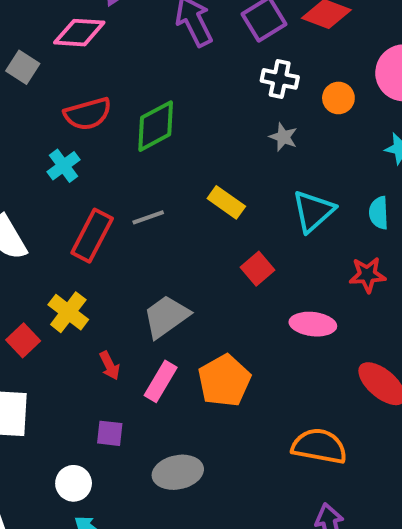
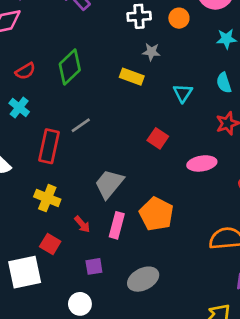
red semicircle: (88, 114) -> (25, 71), size x0.7
yellow rectangle: (226, 202) -> (132, 77), moved
cyan triangle: (313, 211) -> (183, 93), size x0.7
red square: (23, 340) -> (50, 244), moved

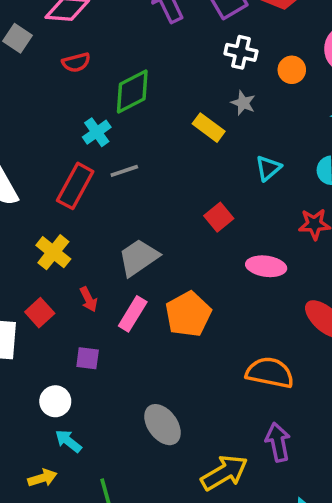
red semicircle: (25, 71) -> (76, 62), moved
cyan cross: (19, 108) -> (97, 132), moved
gray ellipse: (143, 279) -> (163, 425), moved, turned 64

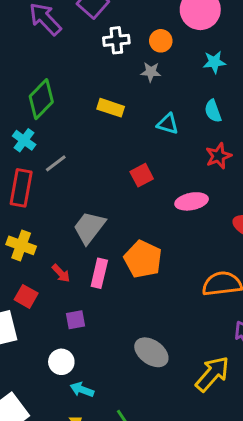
gray star: (243, 103) -> (151, 72), moved
cyan triangle: (268, 168) -> (168, 124), turned -45
red square: (219, 217) -> (142, 175), turned 30

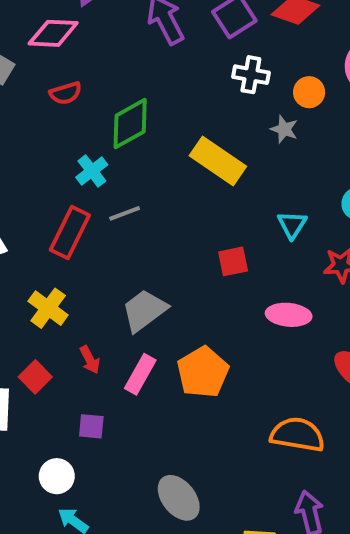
yellow rectangle: (111, 108) -> (218, 161), size x1.5
cyan triangle: (168, 124) -> (292, 225), moved, turned 30

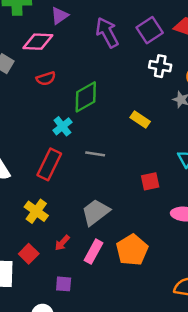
yellow rectangle: (218, 161) -> (140, 120), size x0.6
gray line: (125, 213) -> (95, 154), moved, turned 30
red arrow: (90, 360) -> (62, 243), turned 70

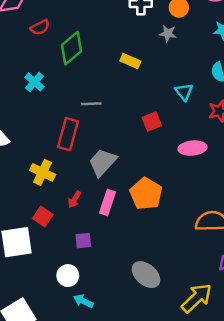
red semicircle: (46, 79) -> (40, 27), moved
cyan cross: (62, 126) -> (34, 82), moved
red rectangle: (49, 164) -> (68, 134), moved

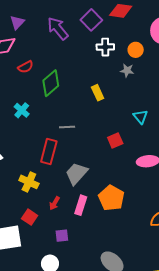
yellow rectangle: (130, 61) -> (98, 93), turned 42

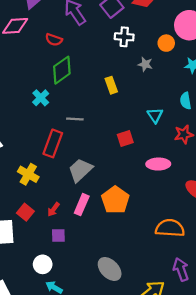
orange circle: (136, 50) -> (166, 43), moved
red semicircle: (26, 67) -> (54, 40), moved, turned 42
cyan cross: (22, 110) -> (41, 98), moved
red arrow: (55, 203) -> (54, 209), moved

